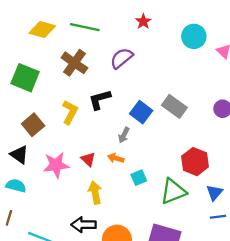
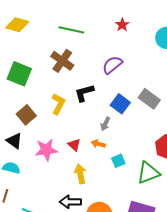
yellow diamond: (42, 29) -> (17, 25), moved
purple semicircle: (122, 58) -> (112, 65), moved

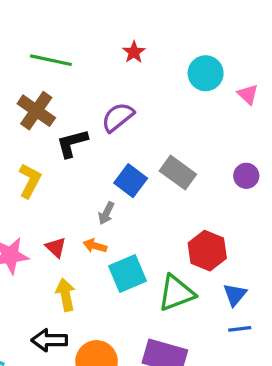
black L-shape: (84, 93) -> (72, 143), moved
cyan square: (118, 161) -> (127, 273), size x1.6

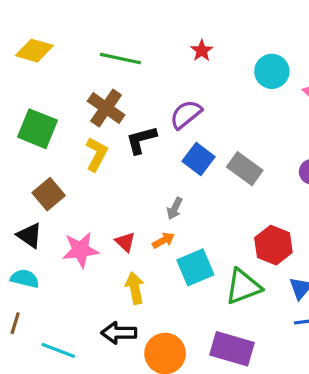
yellow L-shape: (30, 181) -> (97, 154), moved
blue square: (131, 181) -> (199, 159), moved
orange arrow: (95, 246) -> (163, 240), turned 135

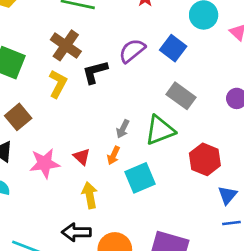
blue square: (199, 159) -> (173, 48), moved
orange arrow: (163, 240) -> (113, 155), turned 144
green triangle: (243, 287) -> (160, 130), moved

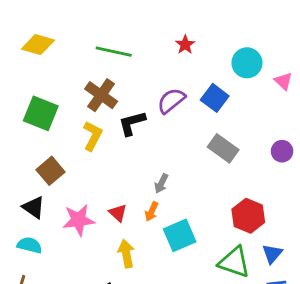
green triangle: (160, 130) -> (234, 262), moved, turned 40

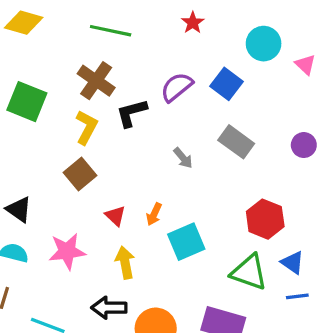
brown square: (51, 171) -> (80, 174), moved
gray arrow: (161, 183) -> (183, 158), moved, turned -66
pink star: (79, 220) -> (67, 251), moved
blue triangle: (272, 254) -> (293, 263), turned -35

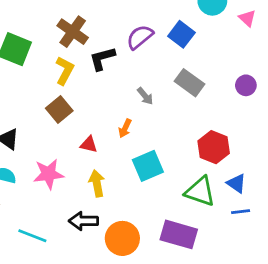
orange arrow: (154, 214) -> (125, 128), moved
red triangle: (115, 216) -> (89, 144), turned -30

